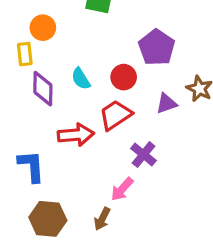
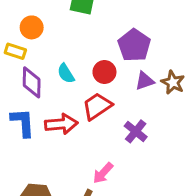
yellow rectangle: (25, 54) -> (15, 51), turned -66
purple triangle: (166, 103) -> (145, 81), moved
purple cross: (143, 155) -> (136, 131), moved
blue L-shape: (31, 166) -> (23, 123), moved

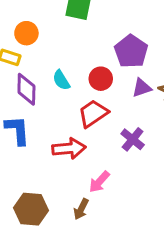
red arrow: (61, 124) -> (69, 148), moved

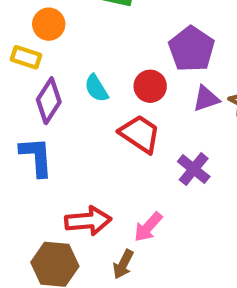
purple diamond: (26, 89) -> (49, 101), turned 32
red trapezoid: (93, 114) -> (140, 134), turned 68
red arrow: (69, 148) -> (88, 221), moved

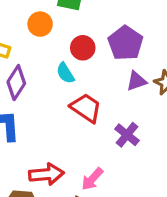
orange circle: (49, 24) -> (40, 24), moved
red circle: (150, 86) -> (83, 48), moved
cyan semicircle: (96, 88) -> (65, 73), moved

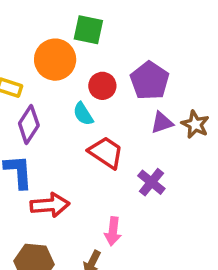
orange circle: (40, 24) -> (55, 60), size x1.5
red arrow: (46, 174) -> (50, 205), moved
pink arrow: (92, 179) -> (113, 231), turned -35

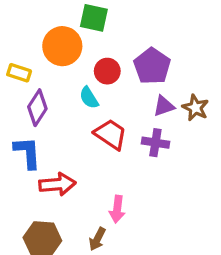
purple cross: (151, 182) -> (155, 143), moved, turned -30

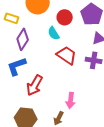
blue L-shape: (27, 153) -> (17, 66), turned -105
red arrow: (57, 184) -> (35, 85), turned 125

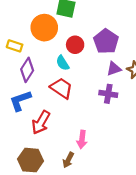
red trapezoid: (67, 55) -> (61, 88), moved

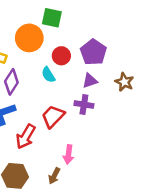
purple triangle: (114, 69) -> (90, 81), moved
red trapezoid: (61, 88) -> (53, 116), moved, turned -80
purple cross: (108, 94) -> (84, 105), moved

